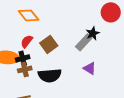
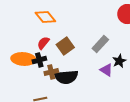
black star: (93, 33) -> (119, 61), moved
brown cross: (25, 69) -> (51, 72), moved

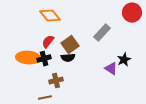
gray rectangle: (100, 44) -> (102, 33), moved
brown cross: (51, 72) -> (56, 81), moved
black semicircle: (66, 77) -> (68, 58), moved, size x0.6

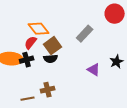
orange diamond: (50, 16) -> (39, 29), moved
black star: (124, 60) -> (117, 62), moved
brown cross: (56, 81) -> (48, 90), moved

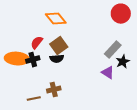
orange diamond: (39, 29) -> (56, 19), moved
gray rectangle: (85, 34) -> (113, 50), moved
purple triangle: (94, 70) -> (108, 73), moved

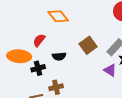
brown square: (59, 46) -> (88, 45), moved
black cross: (33, 60) -> (38, 68), moved

